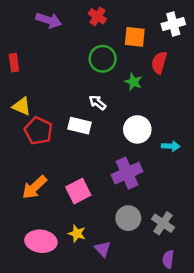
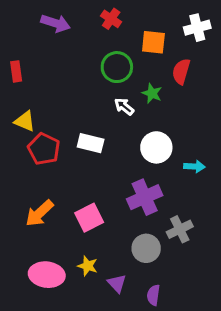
white arrow: (97, 102) -> (124, 107), moved
gray cross: (163, 223) -> (180, 229), moved, turned 30
purple semicircle: (168, 259) -> (153, 295), moved

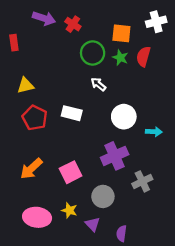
red cross: (111, 19) -> (73, 24), moved
red rectangle: (16, 71) -> (14, 43), moved
green star: (152, 93) -> (120, 58), moved
yellow triangle: (25, 121) -> (25, 85), moved, turned -36
gray circle: (146, 248) -> (103, 196), moved

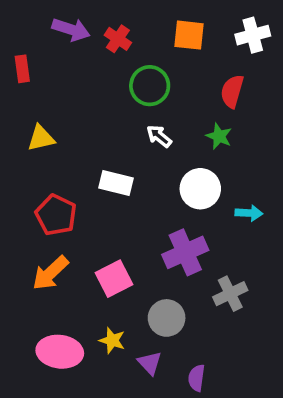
orange square: (121, 33) -> (189, 35), moved
green star: (120, 58) -> (219, 136), moved
red pentagon: (35, 118) -> (56, 215), moved

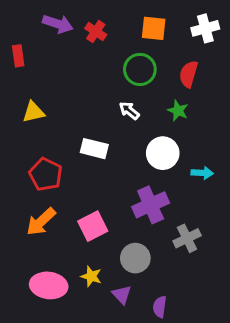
green circle: (150, 86) -> (140, 69), moved

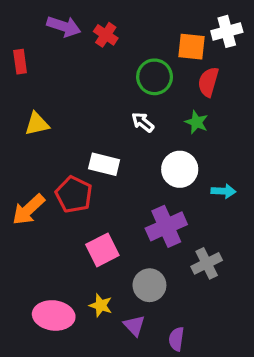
orange square: (154, 28) -> (191, 47), moved
red pentagon: (46, 174) -> (74, 194), moved
orange arrow: (41, 222) -> (28, 210), moved

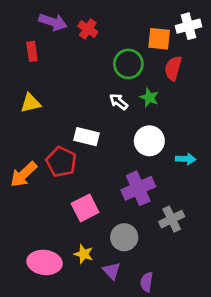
red rectangle: (20, 62) -> (32, 51), moved
green star: (197, 122) -> (149, 97), moved

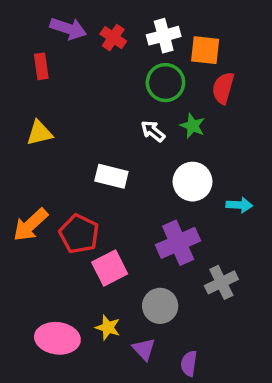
white cross: (188, 26) -> (164, 36), moved
red pentagon: (61, 162) -> (79, 234), moved

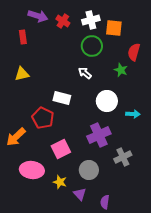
red semicircle: (223, 88) -> (134, 52), moved
green star: (192, 126) -> (121, 70), moved
orange arrow: (30, 225) -> (16, 137), moved
red pentagon: (79, 234) -> (43, 118), moved
pink ellipse: (57, 338) -> (32, 170), moved

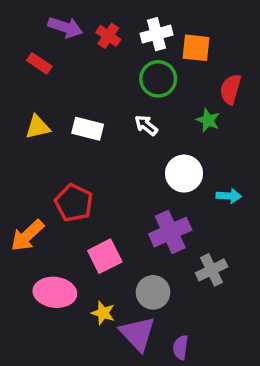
red rectangle: (23, 37) -> (39, 63), turned -48
white rectangle: (62, 98) -> (88, 129), moved
purple triangle: (80, 194) -> (138, 334), size x1.6

